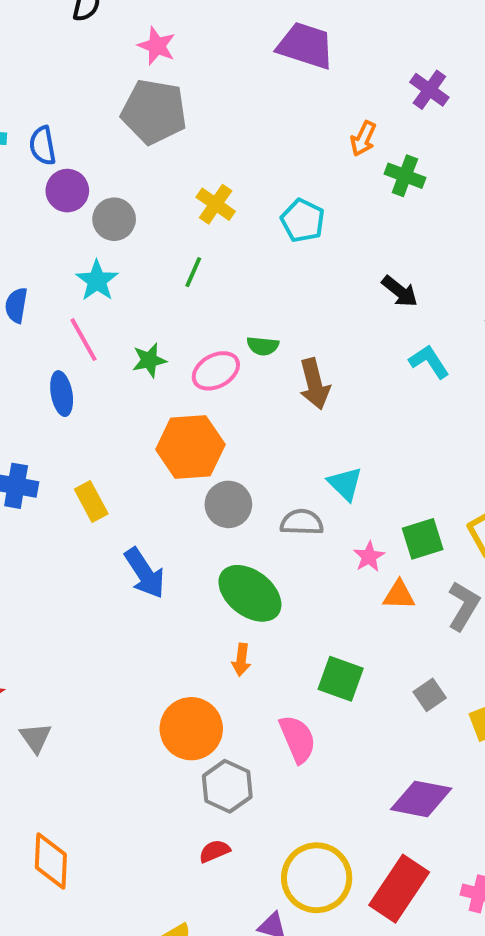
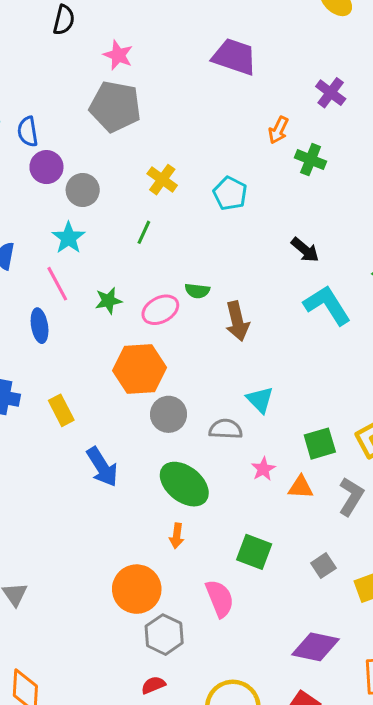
cyan L-shape: (429, 362) -> (327, 305), size x1.5
pink star: (369, 557) -> (263, 469), moved

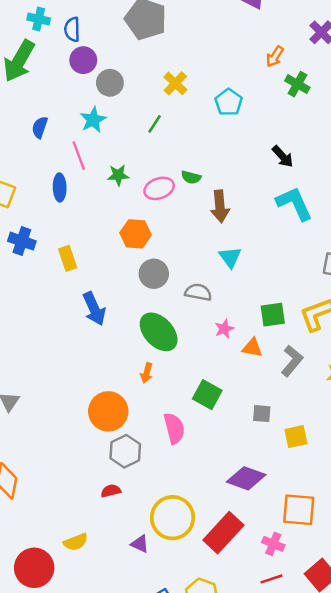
orange hexagon: (140, 369) -> (136, 234), size x0.7
cyan triangle: (260, 400) -> (230, 257), moved
gray square: (323, 566) -> (262, 414), turned 30

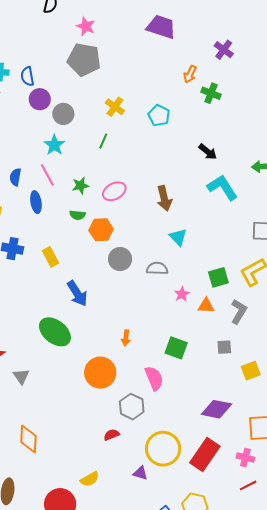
blue semicircle: (40, 127) -> (15, 177), moved
green semicircle: (191, 177) -> (77, 215), moved
green ellipse: (159, 332) -> (55, 332), moved
gray square: (262, 414) -> (224, 347), moved
gray hexagon: (125, 451) -> (132, 407), moved

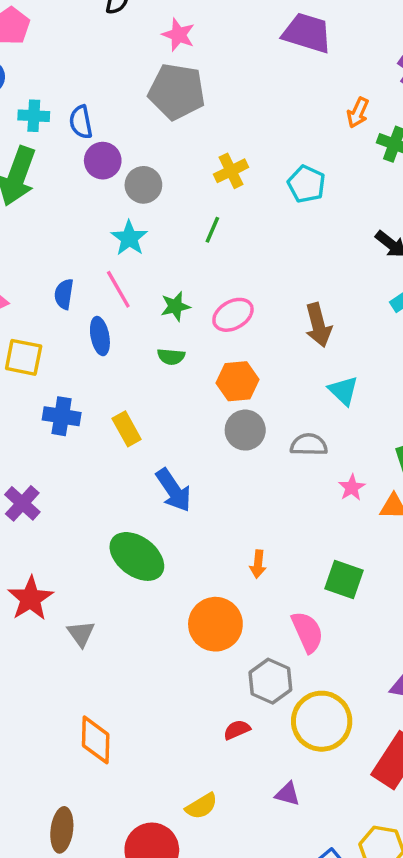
yellow cross: (115, 107) -> (231, 171), turned 30
orange hexagon: (101, 230) -> (238, 381), moved
yellow circle: (163, 449) -> (322, 721), moved

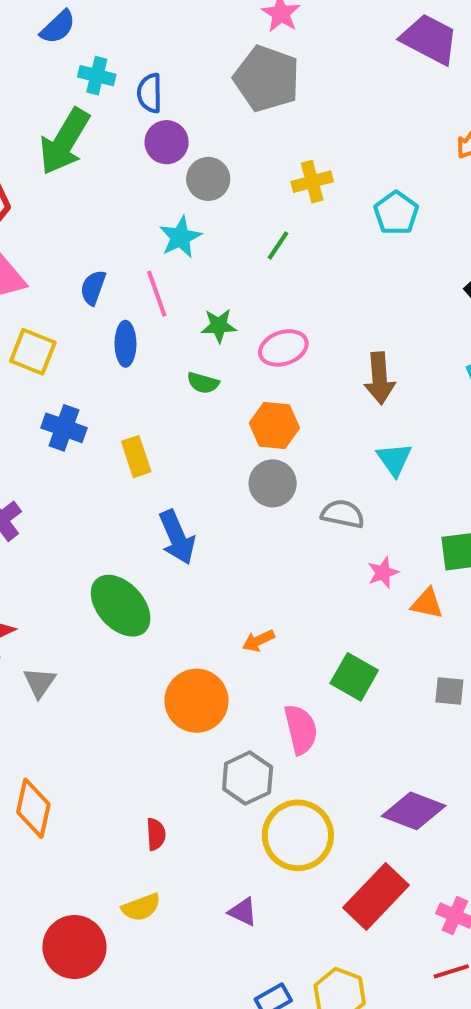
orange arrow: (258, 564) -> (258, 641), turned 48
red semicircle: (237, 730) -> (156, 834), moved, turned 100

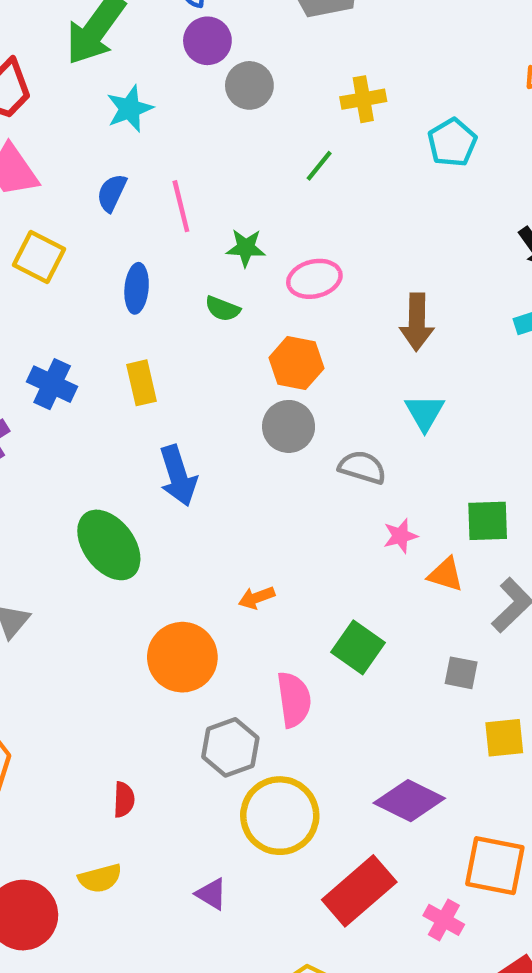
cyan star: (180, 237) -> (130, 109), moved
blue ellipse: (125, 344) -> (137, 288), moved
blue cross: (64, 428) -> (52, 384), moved

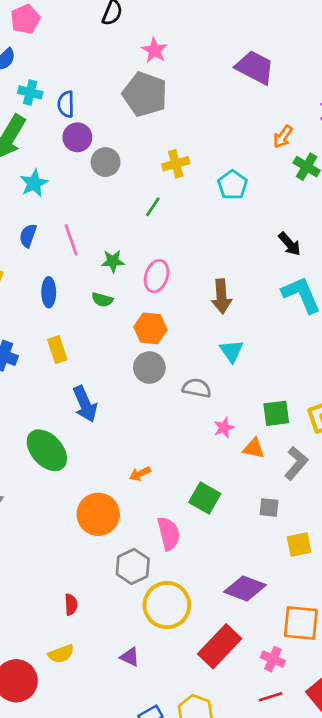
pink ellipse: (314, 279) -> (156, 276), turned -52

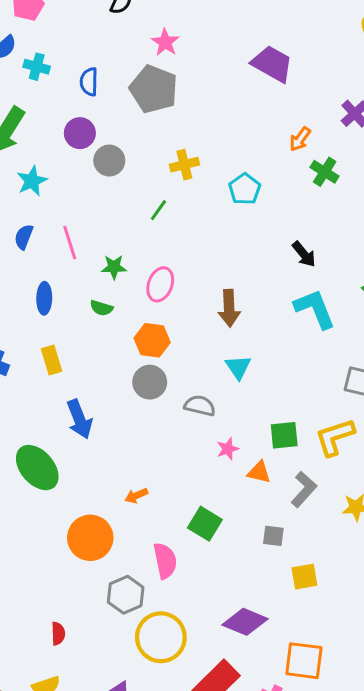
cyan cross: (30, 92) -> (37, 67), moved
blue semicircle: (66, 104) -> (89, 82), moved

